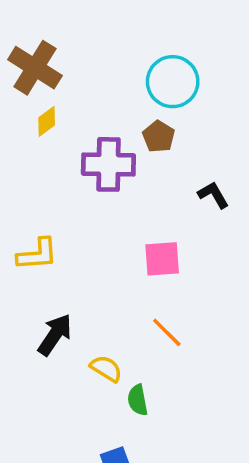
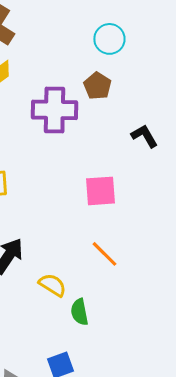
cyan circle: (173, 82) -> (109, 39), size x0.7

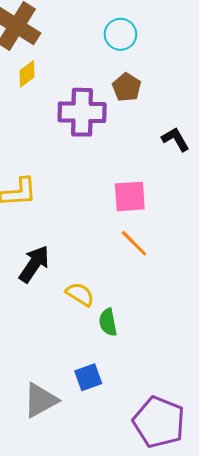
cyan circle: (109, 39) -> (120, 34), moved
orange line: (104, 254) -> (134, 243), moved

